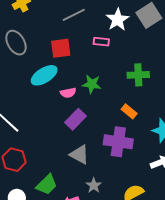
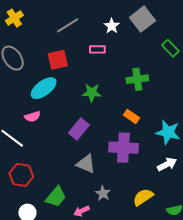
white star: (118, 20) -> (112, 26), size x0.7
pink semicircle: (68, 93) -> (32, 117), moved

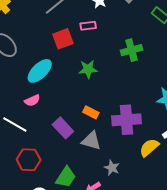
red square: (58, 60) -> (63, 39), moved
orange rectangle: (132, 116) -> (91, 112), moved
purple rectangle: (79, 129) -> (63, 128), moved, turned -75
yellow semicircle: (143, 197) -> (149, 148), moved

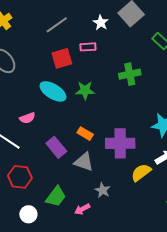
cyan ellipse: (40, 71) -> (53, 91), moved, turned 72

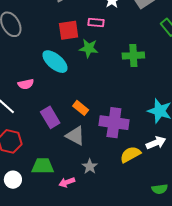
green star: (85, 90) -> (89, 48), moved
green trapezoid: (56, 197) -> (43, 166), turned -135

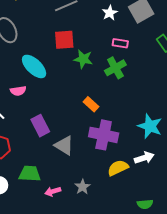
pink rectangle: (96, 23) -> (120, 43), moved
green cross: (133, 56) -> (115, 68), moved, turned -30
cyan ellipse: (55, 62) -> (34, 66), moved
orange rectangle: (81, 108) -> (91, 104), moved
gray star: (90, 166) -> (83, 187), moved

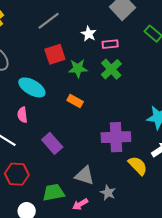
white star: (110, 13) -> (89, 34), moved
pink semicircle: (18, 91) -> (22, 115), turned 105
orange rectangle: (91, 104) -> (75, 101), moved
gray triangle: (64, 145) -> (85, 175), moved
yellow semicircle: (118, 168) -> (138, 166), turned 85

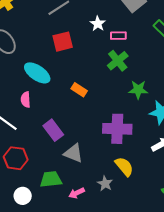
green star: (78, 68) -> (138, 90), moved
yellow semicircle: (138, 166) -> (124, 167), moved
gray triangle: (85, 175) -> (73, 153), moved

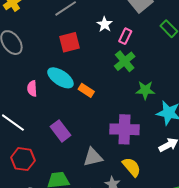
pink rectangle: (118, 36) -> (125, 36), turned -63
cyan ellipse: (37, 73) -> (60, 78), moved
pink semicircle: (26, 100) -> (32, 88), moved
gray triangle: (73, 153) -> (93, 157), moved, turned -35

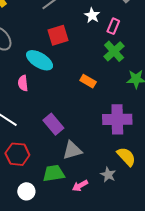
cyan ellipse: (60, 78) -> (40, 60), moved
orange rectangle: (86, 90) -> (88, 81), moved
gray triangle: (93, 157) -> (72, 150), moved

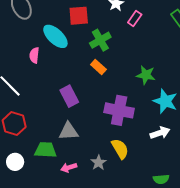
green cross: (114, 51) -> (100, 40), moved
purple rectangle: (53, 124) -> (69, 96), moved

